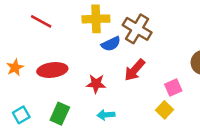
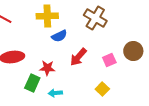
brown cross: (137, 29) -> (95, 18), moved
pink square: (173, 87) -> (109, 60), moved
green rectangle: (60, 114) -> (32, 83), moved

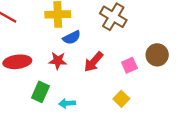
red star: (47, 68) -> (58, 61), moved

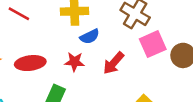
pink square: (129, 65) -> (153, 44), moved, size x1.5

